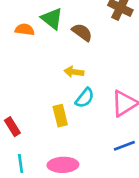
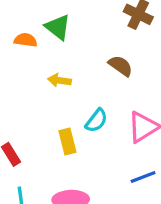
brown semicircle: (82, 32) -> (121, 66), moved
yellow arrow: (74, 72) -> (59, 80), moved

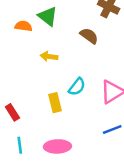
brown semicircle: (121, 66) -> (89, 36), moved

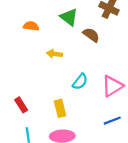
green triangle: (48, 16) -> (69, 17), moved
yellow rectangle: (55, 103) -> (60, 108), moved

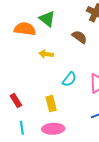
green triangle: (69, 17) -> (47, 19), moved
orange semicircle: (31, 26) -> (25, 29), size x1.5

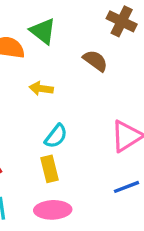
cyan semicircle: (69, 79) -> (56, 136), moved

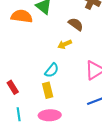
yellow arrow: (41, 89) -> (65, 44), moved, turned -32

